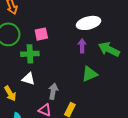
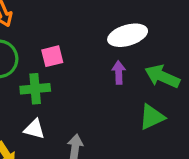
green triangle: (90, 74) -> (152, 117), moved

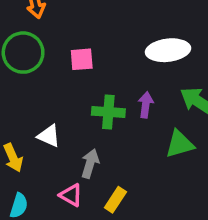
purple arrow: (119, 72) -> (146, 105), moved
green cross: (35, 89) -> (108, 112), moved

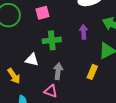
green cross: (108, 112) -> (52, 40), moved
yellow rectangle: (115, 200) -> (92, 72), moved

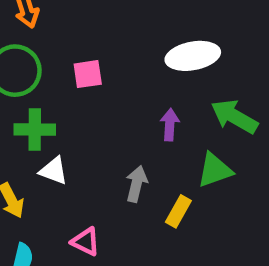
green cross: (52, 40) -> (35, 129), moved
gray arrow: (58, 71) -> (136, 184), moved

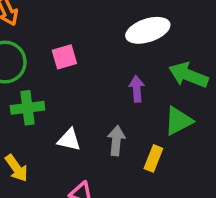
white triangle: (54, 171) -> (69, 140), moved

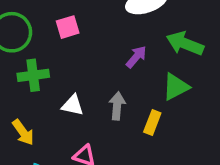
purple arrow: (137, 89) -> (136, 57), turned 45

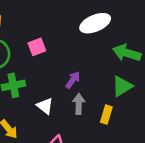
purple arrow: (136, 57) -> (73, 80), moved
white triangle: (73, 105) -> (45, 106), turned 30

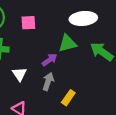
green triangle: (122, 86) -> (67, 43), moved

